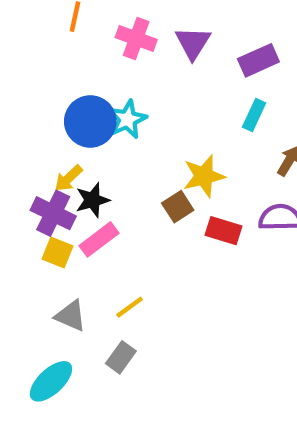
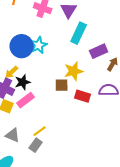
purple rectangle: (258, 60) -> (99, 51), moved
cyan rectangle: (254, 115) -> (79, 33), moved, size x1.5
brown square: (178, 207) -> (62, 85), turned 32
gray rectangle: (121, 357) -> (36, 145), moved

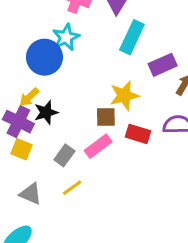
cyan star: (39, 45) -> (66, 37), moved
pink rectangle: (26, 100) -> (98, 146), moved
gray rectangle: (36, 145) -> (64, 155), moved

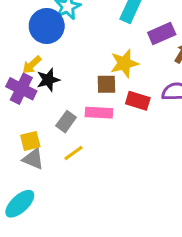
pink rectangle: (98, 146) -> (99, 113), turned 40
yellow square: (21, 149) -> (30, 141), moved, turned -36

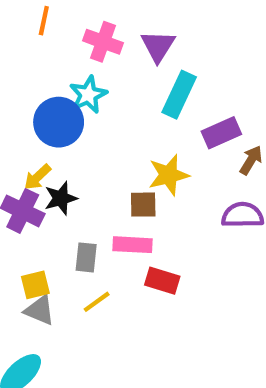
red rectangle: (138, 101) -> (162, 281), moved
gray rectangle: (66, 122) -> (86, 257), turned -30

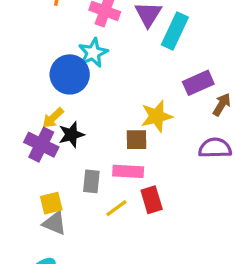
cyan rectangle: (179, 95) -> (175, 31), moved
red rectangle: (162, 281) -> (152, 200), turned 56
yellow line: (97, 302) -> (116, 208), moved

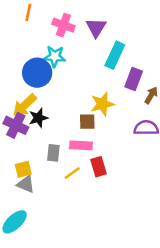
cyan rectangle: (175, 31) -> (115, 55), moved
cyan star: (93, 53) -> (55, 56), turned 30
purple rectangle: (198, 83) -> (134, 79), turned -45
yellow arrow: (53, 118) -> (25, 105), size x1.5

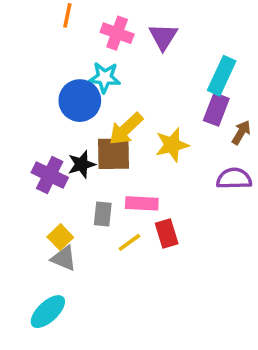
cyan rectangle: (115, 55) -> (222, 76), moved
yellow arrow: (25, 105) -> (126, 129), moved
brown square: (87, 122) -> (113, 154), moved, size x1.5
yellow square: (23, 169) -> (60, 237), turned -30

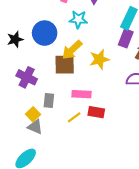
cyan star: (105, 77) -> (78, 19), moved
black star: (82, 164) -> (15, 39), moved
gray rectangle: (103, 214) -> (49, 100), moved
red rectangle: (167, 234) -> (96, 112), turned -63

